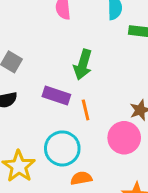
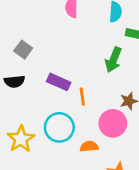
green arrow: (83, 65) -> (113, 60), moved
orange semicircle: (81, 178) -> (89, 146), moved

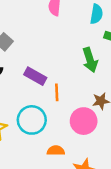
green arrow: (113, 60) -> (90, 60), turned -45
orange semicircle: (89, 146) -> (56, 151), moved

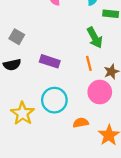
orange line: (57, 92) -> (89, 63), moved

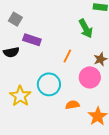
gray square: (17, 37) -> (15, 19), moved
purple rectangle: (50, 61) -> (32, 40), moved
orange line: (89, 63) -> (67, 56), moved, turned 40

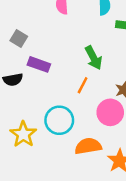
green arrow: (86, 29) -> (94, 58), moved
orange semicircle: (72, 105) -> (88, 146), size x1.5

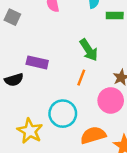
gray square: (19, 38) -> (12, 17), moved

